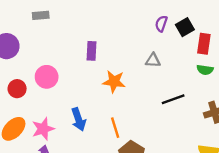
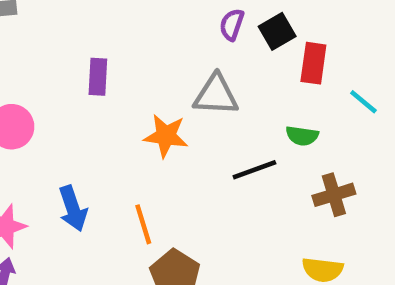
gray triangle: (153, 60) -> (216, 95), size x1.5
green semicircle: (205, 70) -> (302, 136), moved
orange star: (114, 82) -> (166, 136), moved

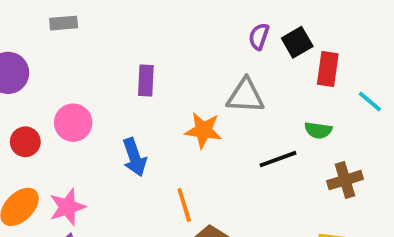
blue arrow: (73, 208) -> (134, 157), moved

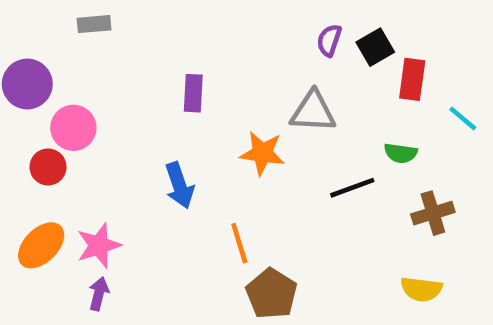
pink circle: (73, 123) -> (73, 128), moved

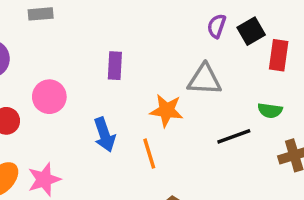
pink circle: (73, 128) -> (49, 97), moved
orange line: (239, 243) -> (149, 154), moved

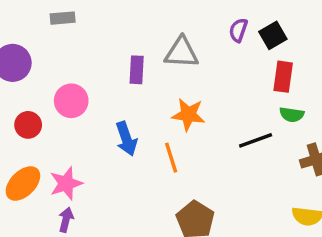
red rectangle: (279, 55) -> (283, 77), moved
gray triangle: (204, 79) -> (181, 53), moved

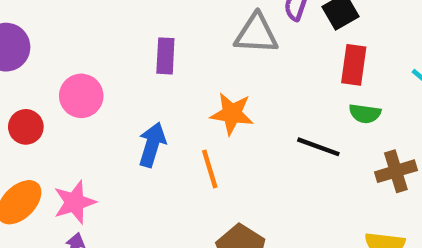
gray triangle: (181, 53) -> (256, 34), moved
blue arrow: (126, 139) -> (152, 145), turned -144
black line: (256, 140) -> (318, 147), turned 40

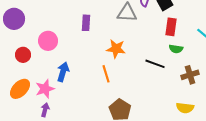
blue arrow: (152, 145) -> (63, 72), moved

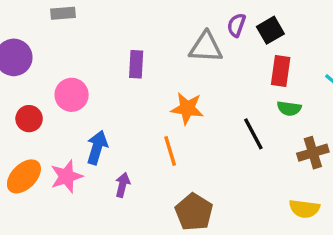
black line: (155, 64) -> (253, 134), turned 42
purple arrow: (45, 110) -> (123, 185), moved

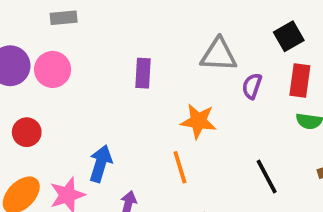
purple semicircle: (236, 25) -> (252, 86), moved
pink circle: (72, 95) -> (53, 69), moved
black line: (253, 134) -> (267, 176), moved

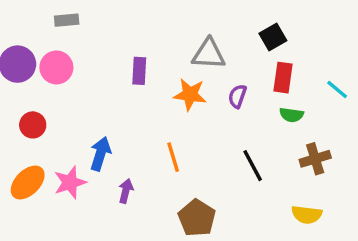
purple semicircle: (252, 86) -> (237, 96), moved
orange star: (198, 121) -> (190, 95), moved

